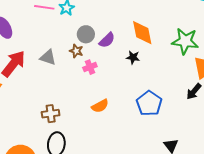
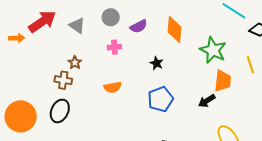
gray circle: (86, 34) -> (111, 17), moved
brown star: (76, 51) -> (75, 63), moved
black star: (133, 57) -> (157, 63), moved

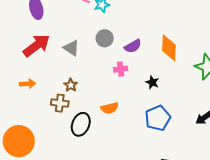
orange arrow: (17, 38) -> (28, 84), moved
pink cross: (114, 47) -> (121, 69), moved
black ellipse: (60, 111) -> (81, 124), moved

